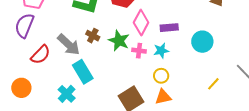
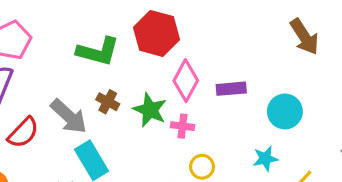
cyan star: (161, 51) -> (265, 159), moved
yellow circle: (161, 76) -> (202, 167), moved

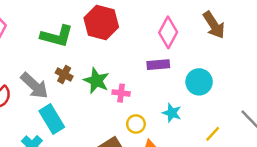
pink diamond: (186, 81) -> (168, 32), moved
cyan star: (265, 159) -> (172, 113), moved, turned 30

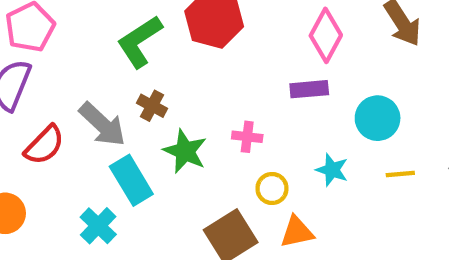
green L-shape: (57, 36) -> (140, 42), turned 132
green star: (96, 81) -> (185, 151), moved
yellow line: (213, 134) -> (400, 174), moved, turned 42

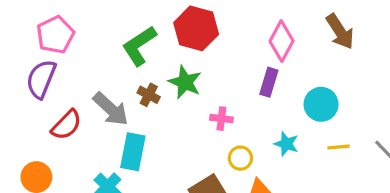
purple rectangle: (309, 89) -> (269, 82), turned -68
green star: (185, 151) -> (185, 82), moved
cyan rectangle: (131, 180) -> (133, 152), turned 42

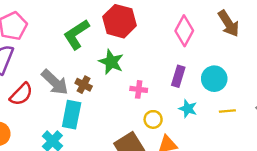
purple rectangle: (269, 82) -> (178, 76), moved
brown cross: (149, 95) -> (84, 85), moved

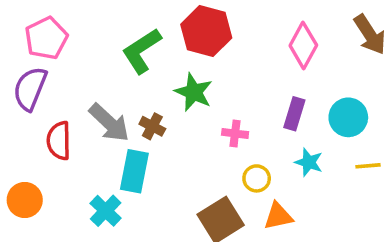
red semicircle: (21, 94) -> (59, 141), turned 135

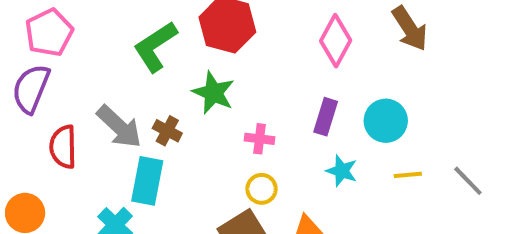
yellow circle: (257, 178) -> (262, 189), moved

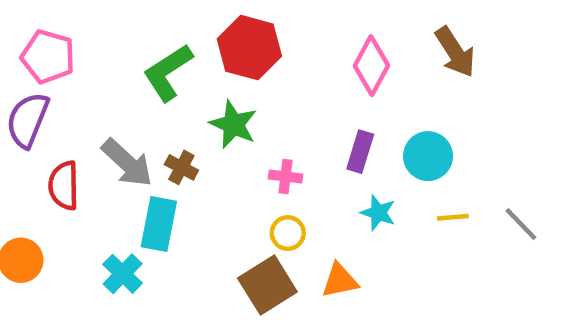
pink pentagon: (49, 33) -> (48, 57), turned -30

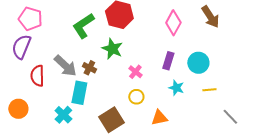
pink cross: (285, 176) -> (135, 72), turned 32
gray line: (521, 224) -> (230, 117), moved
brown square: (267, 285) -> (111, 120), moved

